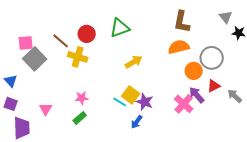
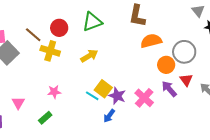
brown L-shape: (182, 22) -> (137, 16), moved
yellow arrow: (134, 62) -> (89, 56), moved
red triangle: (214, 86) -> (186, 80), turned -40
pink cross: (184, 104) -> (144, 98), moved
green rectangle: (80, 118) -> (45, 118), moved

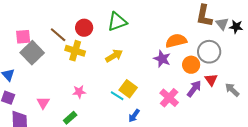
gray triangle: (198, 11) -> (222, 24), moved
brown L-shape: (137, 16) -> (204, 16), moved
purple arrow: (169, 89) -> (194, 89), turned 78
purple star: (117, 96) -> (162, 59), moved

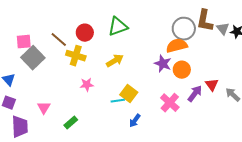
gray circle: (209, 52) -> (184, 29), moved
orange circle: (191, 65) -> (182, 70), moved
pink star: (79, 92) -> (87, 85), moved
cyan line: (117, 96) -> (118, 101), turned -40

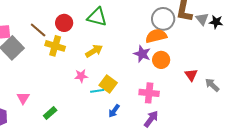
green triangle: (118, 27) -> (97, 17), turned 35
pink star: (87, 85) -> (81, 76), moved
purple arrow: (195, 94) -> (151, 119), moved
pink cross: (170, 103) -> (149, 93), turned -36

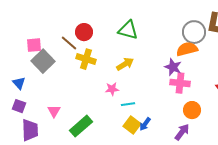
red circle: (64, 23) -> (84, 32), moved
orange circle: (161, 60) -> (192, 110), moved
yellow square: (108, 84) -> (132, 125), moved
pink cross: (149, 93) -> (180, 83), moved
green rectangle: (50, 113) -> (81, 126), size x1.6

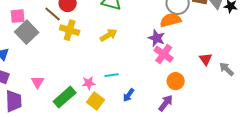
pink cross: (180, 83) -> (164, 54), turned 30
pink star: (112, 89) -> (89, 83), moved
yellow square: (132, 125) -> (96, 101), moved

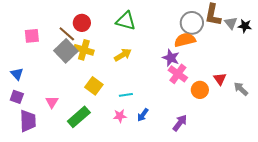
gray square: (27, 32) -> (66, 51), moved
orange circle: (176, 81) -> (200, 90), moved
pink star: (89, 83) -> (120, 116), moved
yellow square: (96, 101) -> (94, 86), moved

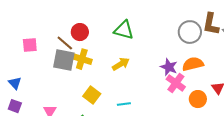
orange semicircle: (185, 40) -> (193, 64), moved
gray square: (66, 51) -> (64, 60), turned -35

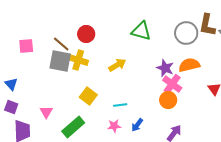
green triangle: (124, 30) -> (141, 31), moved
red circle: (80, 32) -> (86, 34), moved
orange circle: (198, 99) -> (168, 100), moved

